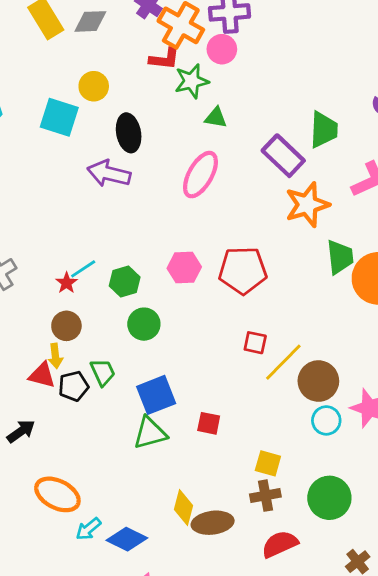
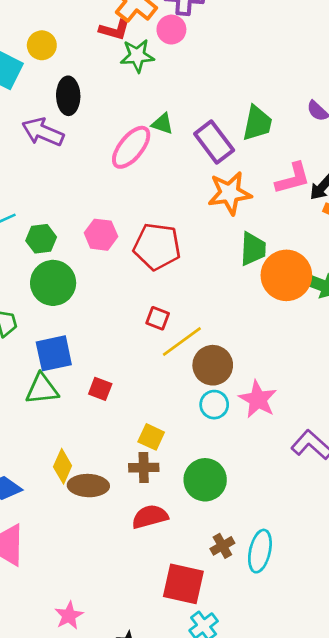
green triangle: (216, 118) -> (162, 124), moved
green circle: (144, 324) -> (53, 283), size x1.4

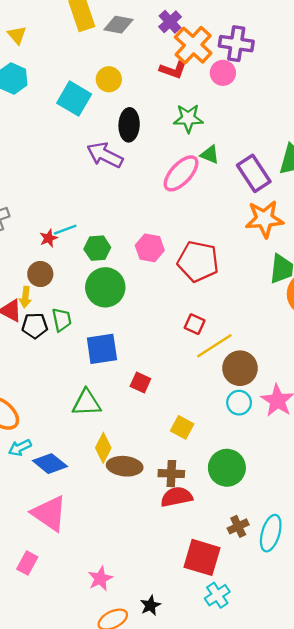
green star: (137, 56) -> (188, 118), moved
green triangle: (42, 389) -> (86, 403), moved
brown cross: (144, 468) -> (171, 474), moved

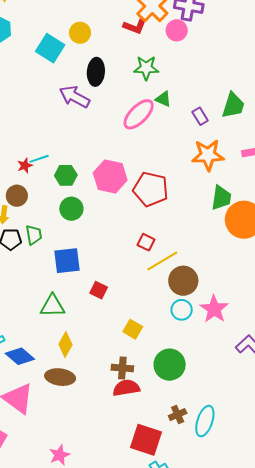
purple rectangle: (254, 173) -> (200, 116), size x0.6
pink hexagon: (150, 248) -> (110, 177), size x1.4
green circle: (105, 287) -> (71, 209), size x0.7
brown ellipse: (125, 466) -> (60, 377), moved

